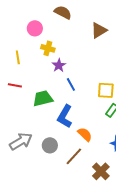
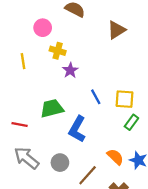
blue line: (71, 84) -> (96, 97), moved
red line: (15, 85) -> (20, 125), moved
orange semicircle: (85, 134) -> (115, 157), moved
gray arrow: (21, 141) -> (27, 158), turned -110

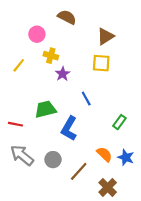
yellow line: (23, 61) -> (19, 65), turned 48
yellow square: (124, 99) -> (101, 63), moved

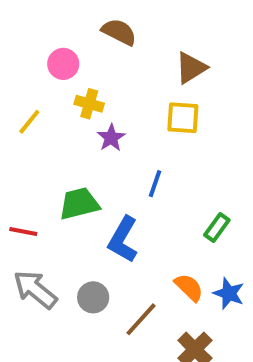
blue line: (86, 98) -> (155, 184), turned 48

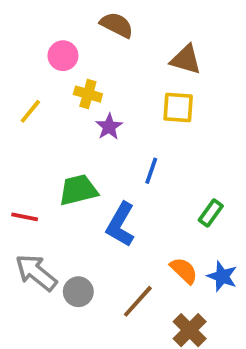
brown triangle: (191, 68) -> (186, 60), turned 48
gray circle: (93, 297) -> (78, 292), moved

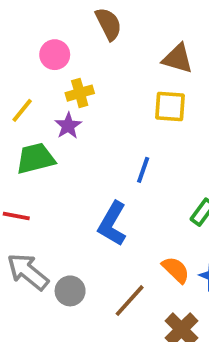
brown semicircle: (117, 25) -> (108, 24), turned 36
yellow cross: (88, 94) -> (80, 93), turned -32
purple star: (109, 127) -> (68, 126), moved
green trapezoid: (78, 190) -> (35, 158), moved

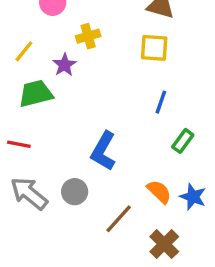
yellow cross: (80, 93) -> (88, 36), moved
blue line: (143, 170) -> (161, 102), moved
gray circle: (70, 291) -> (75, 192), moved

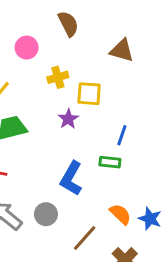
yellow square: (154, 48) -> (89, 94), moved
purple star: (64, 65) -> (68, 119), moved
green rectangle: (183, 141) -> (110, 162), moved, turned 60

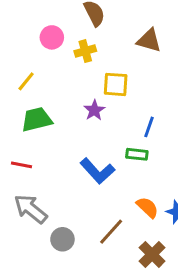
yellow cross: (58, 77) -> (85, 51), moved
blue L-shape: (71, 178) -> (97, 171), turned -72
gray circle: (46, 214) -> (62, 239), moved

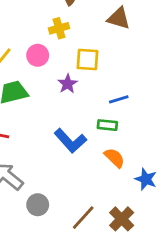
pink circle: (52, 37) -> (38, 55), moved
blue line: (149, 127) -> (119, 99), turned 54
orange semicircle: (147, 207) -> (114, 158), moved
brown line: (111, 232) -> (83, 218), moved

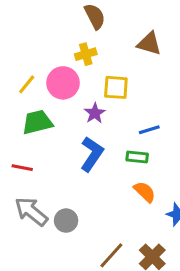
pink circle: (38, 55) -> (63, 83), size x1.4
blue L-shape: (70, 141) -> (92, 154), moved, turned -104
gray circle: (38, 205) -> (66, 221), moved

